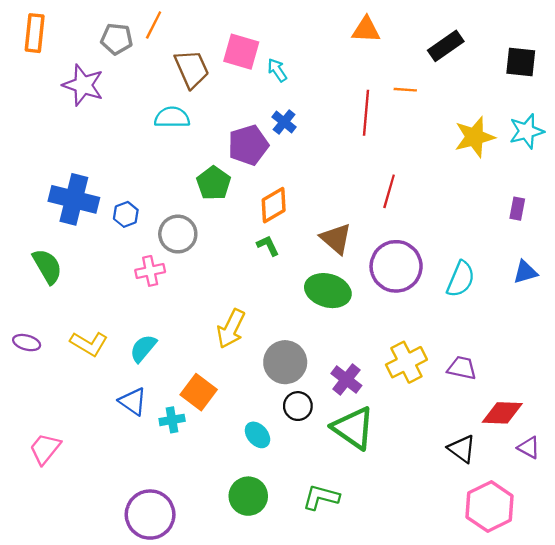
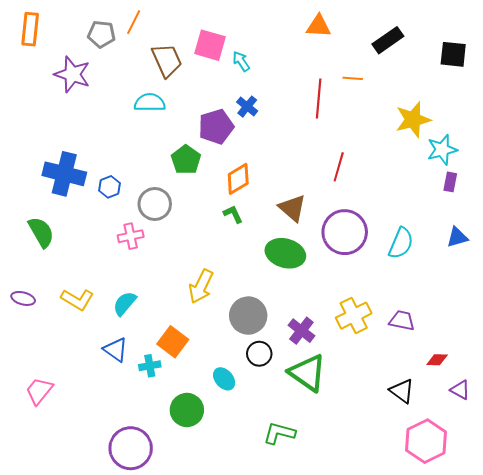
cyan star: (527, 131) -> (442, 150), moved
red diamond: (502, 413) -> (437, 360), size x0.6
green circle: (248, 496) -> (187, 410), moved

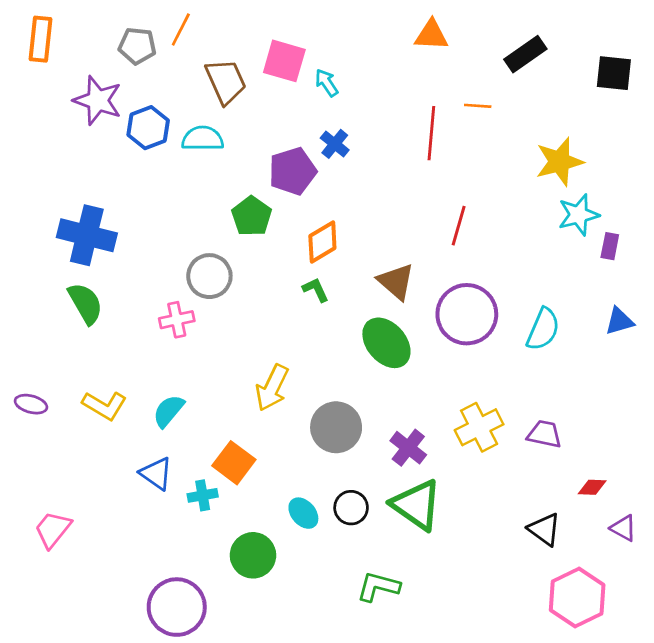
cyan star: (442, 150) -> (579, 215), moved
blue hexagon: (110, 187) -> (148, 128), moved, size x1.4
green semicircle: (41, 232) -> (85, 303), moved
green ellipse: (285, 253) -> (386, 343), turned 33
black circle: (259, 354) -> (351, 508), moved

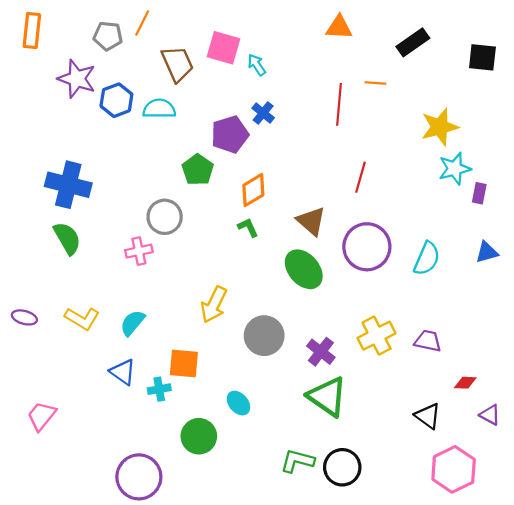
orange square: (234, 463) -> (184, 363), turned -32
black circle: (351, 508) -> (342, 467), moved, size x1.4

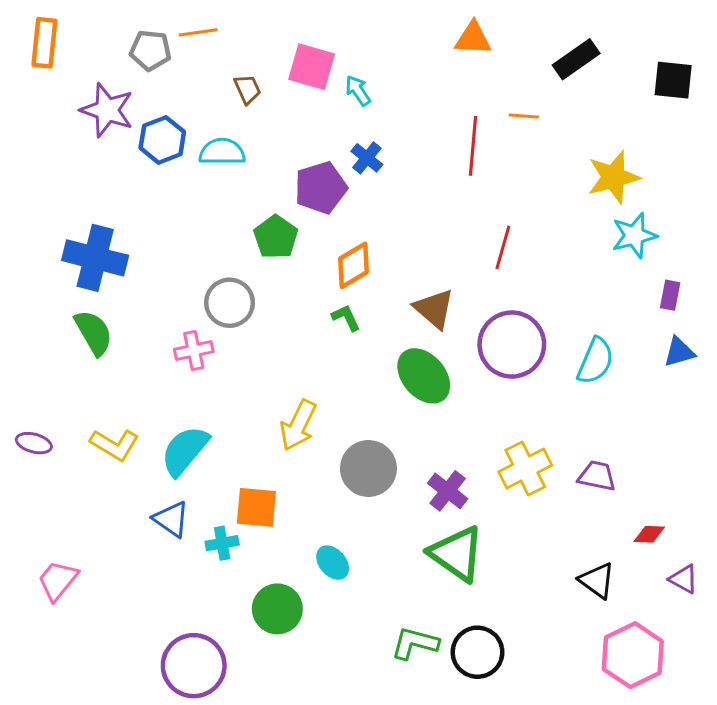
orange line: (142, 23) -> (198, 32), turned 55
brown trapezoid: (177, 64) -> (247, 89), size x0.6
purple rectangle: (479, 193) -> (670, 295), moved
cyan semicircle: (132, 323) -> (185, 451), size x1.4

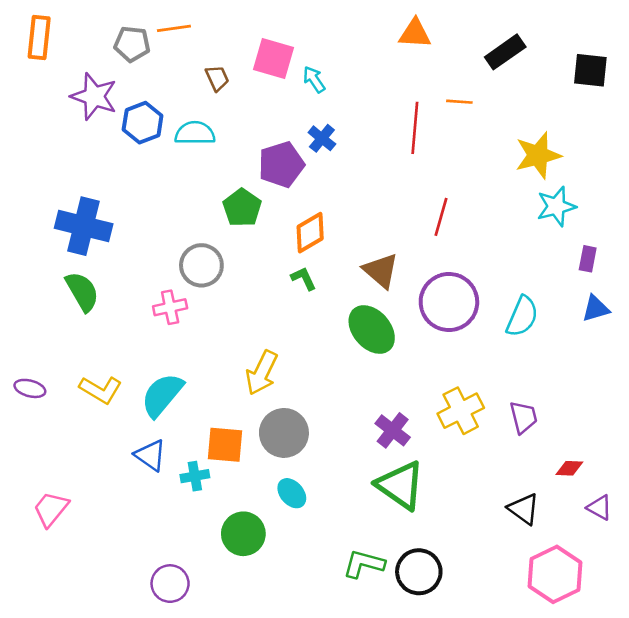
gray circle: (368, 468) -> (284, 433), moved
purple trapezoid: (597, 476) -> (524, 417), turned 64
purple circle: (194, 666) -> (170, 584), size x0.7

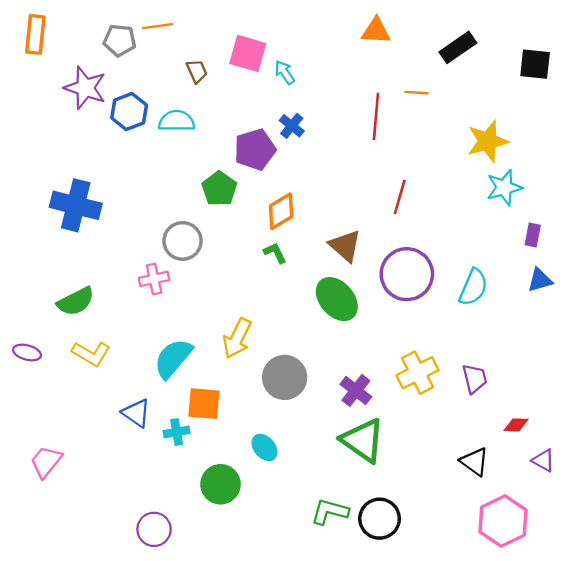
green semicircle: (82, 292) -> (76, 301), moved, turned 93
cyan semicircle: (162, 395) -> (173, 358), moved
gray circle: (284, 433) -> (285, 377), moved

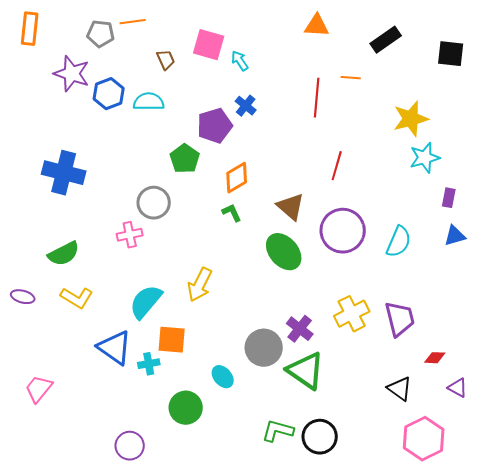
gray circle: (285, 377) -> (264, 348), moved
purple trapezoid: (475, 379) -> (400, 319), size x1.4
blue triangle: (136, 413) -> (115, 348), size x1.4

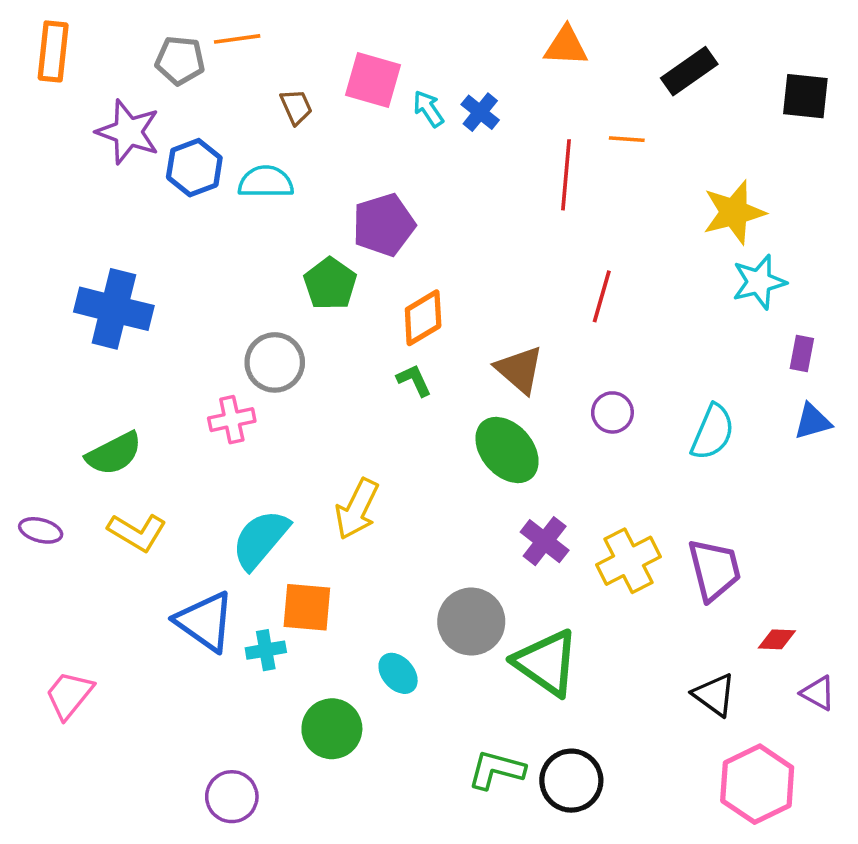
blue cross: (246, 106) -> (480, 112), moved
purple circle: (343, 231) -> (612, 412), size x0.5
purple cross: (300, 329) -> (545, 541), moved

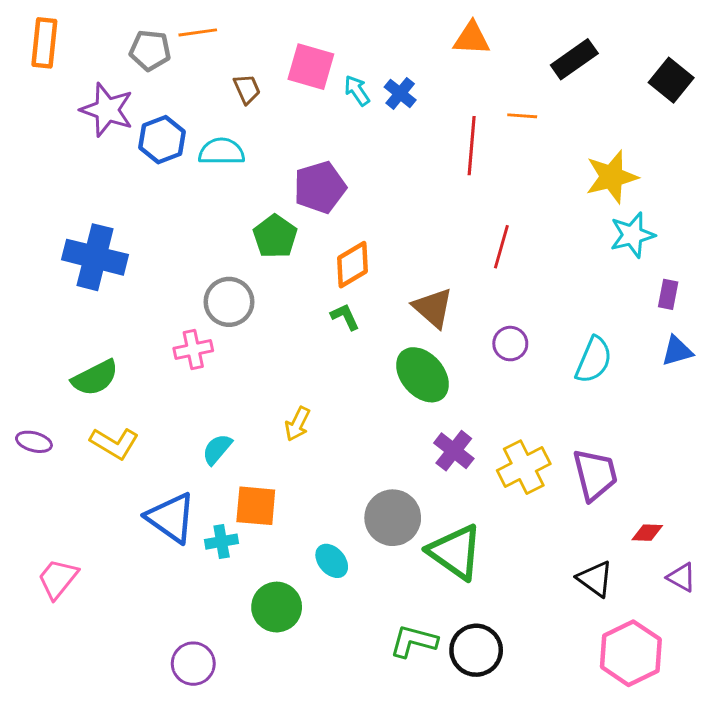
black square: (805, 96) -> (671, 80), turned 33
yellow arrow: (357, 509) -> (297, 424), size x0.7
cyan semicircle: (260, 539) -> (217, 449), size x0.6

